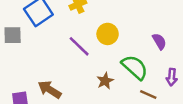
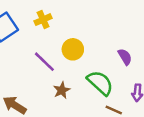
brown star: (105, 81) -> (62, 90), moved

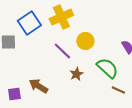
yellow cross: (43, 20) -> (61, 17), size x1.6

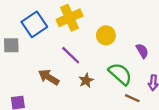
yellow circle: (85, 41) -> (106, 35), moved
brown arrow: (38, 86) -> (49, 77), moved

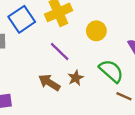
brown arrow: (49, 77) -> (49, 82), moved

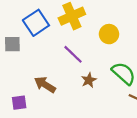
brown arrow: (49, 82) -> (45, 85), moved

